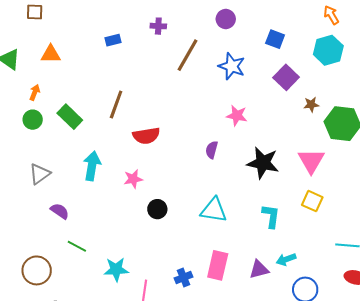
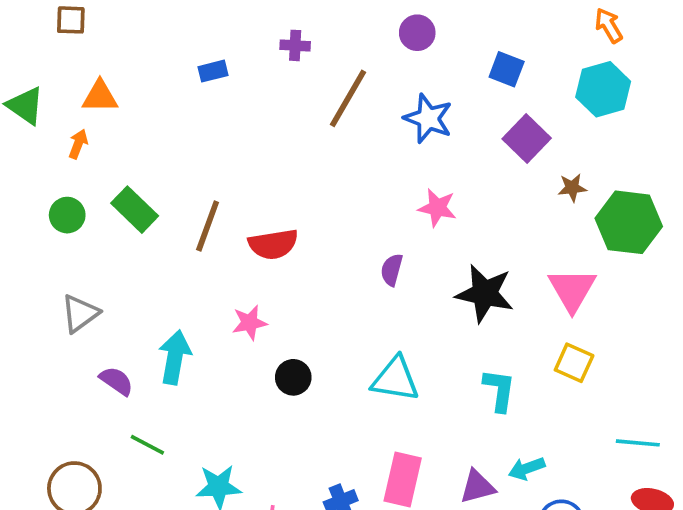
orange arrow: (35, 92) -> (78, 144), moved
brown line: (116, 104) -> (208, 226), moved
cyan arrow: (92, 166) -> (175, 357), moved

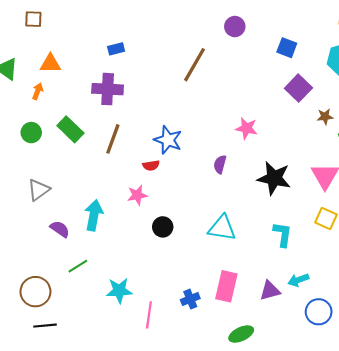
purple cross: (295, 45) -> (108, 89), moved, size x1.8
blue star: (428, 118) -> (168, 140), moved
red semicircle: (273, 244) -> (151, 165), moved, size x0.6
green line: (147, 445) -> (78, 266), turned -60

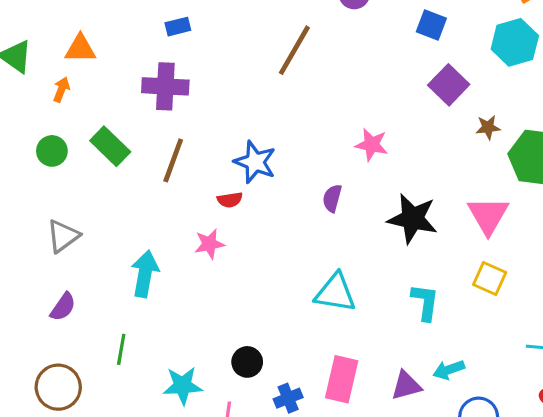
black circle: (163, 227) -> (247, 362), moved
purple semicircle: (60, 229) -> (63, 307), moved, turned 90
green line: (78, 266) -> (121, 349), turned -48

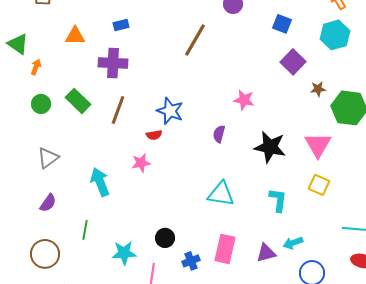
orange triangle: (80, 49) -> (75, 36), moved
orange arrow: (61, 90) -> (36, 67), moved
cyan arrow: (145, 274) -> (100, 182), turned -32

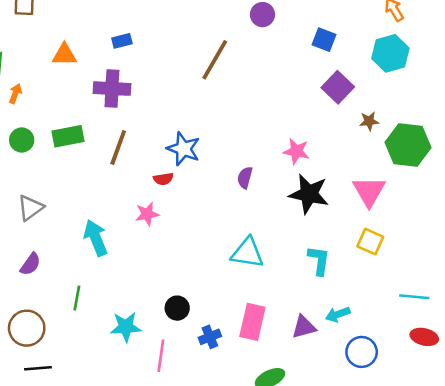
pink star: (244, 100) -> (296, 151), moved
green rectangle: (78, 101) -> (68, 136), turned -55

